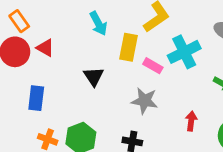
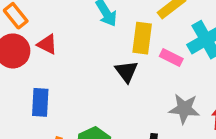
black triangle: (94, 76) -> (126, 72), moved
gray star: (145, 101) -> (184, 109), moved

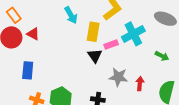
pink rectangle: (171, 57) -> (111, 45), turned -48
black triangle: (126, 72) -> (95, 56), moved

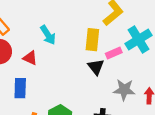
cyan arrow: (71, 15) -> (48, 35), moved
red triangle: (33, 34) -> (30, 58), moved

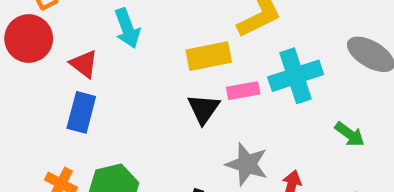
yellow rectangle: (92, 40) -> (209, 56), turned 60
blue rectangle: (20, 88) -> (81, 112), moved

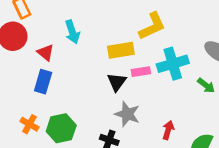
green arrow: (350, 134) -> (206, 85), moved
gray star: (247, 164) -> (127, 114), moved

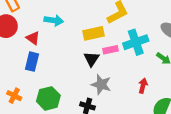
cyan arrow: (72, 32) -> (54, 20), turned -60
orange cross: (29, 124) -> (14, 96), moved
red arrow: (168, 130) -> (143, 86), moved

